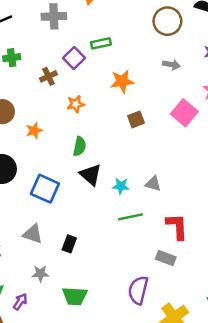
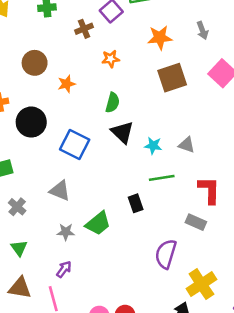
gray arrow: (171, 65) -> (202, 30), moved, turned 56
brown square: (136, 119) -> (172, 78), size x1.6
black rectangle: (69, 244) -> (136, 203), moved, turned -42
green trapezoid: (75, 296) -> (98, 223), moved, turned -45
purple arrow: (20, 302) -> (64, 269), moved

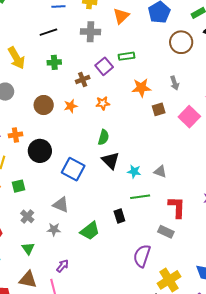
brown square: (172, 78) -> (159, 109), moved, size x0.6
orange star: (66, 84) -> (71, 106), moved
gray star: (66, 232) -> (54, 229), moved

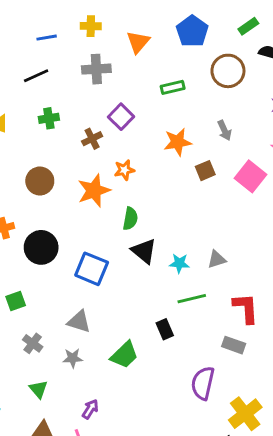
green rectangle: (127, 56) -> (173, 87), moved
orange star: (71, 106) -> (94, 191), moved, size x1.6
gray triangle: (160, 172) -> (217, 259), turned -32

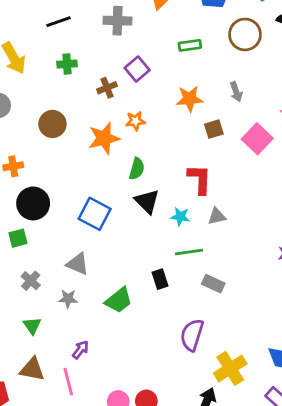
black circle: (41, 247) -> (33, 203), moved
red L-shape: (246, 308) -> (200, 179), moved
gray rectangle: (234, 345) -> (213, 284), moved

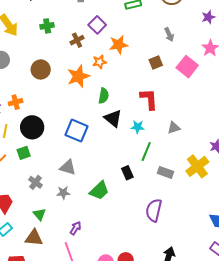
orange star: (190, 99) -> (119, 45), moved
gray triangle: (217, 216) -> (174, 128), moved
green line: (189, 252) -> (146, 151), turned -54
yellow cross: (230, 368) -> (197, 166), moved
brown triangle: (32, 369) -> (34, 238), moved

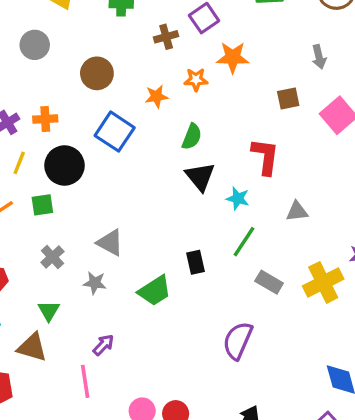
orange star: (78, 76) -> (156, 96), size x0.6
blue square: (77, 131) -> (115, 132), moved
black rectangle: (127, 173) -> (196, 262), moved

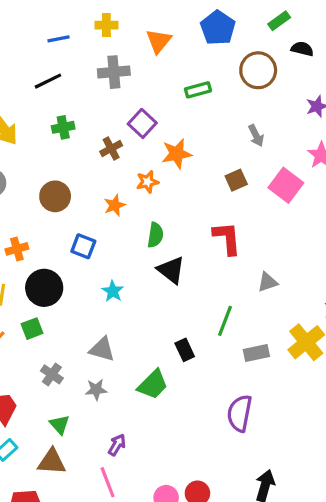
blue square: (115, 132) -> (83, 246), size x0.7
cyan star: (238, 198) -> (113, 291), moved, turned 30
gray rectangle: (269, 282) -> (256, 353), turned -30

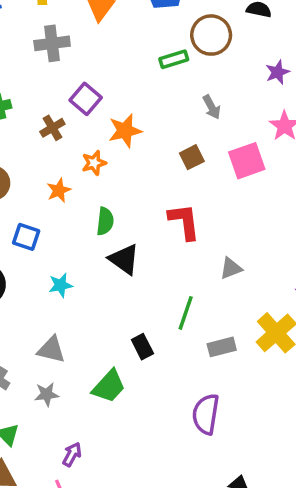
green rectangle: (198, 90) -> (174, 59), moved
pink square: (286, 185) -> (247, 161), turned 36
cyan star: (113, 291) -> (61, 285), turned 30

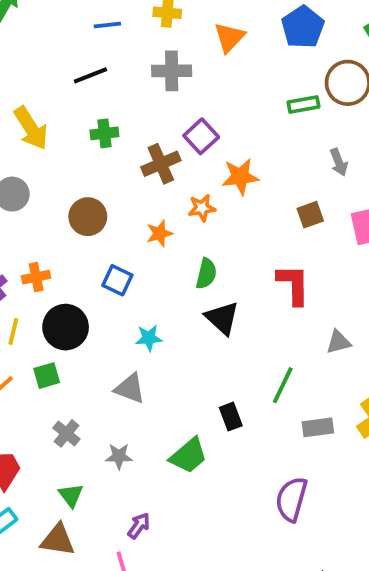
brown cross: (52, 128) -> (161, 164), size x1.4
gray triangle: (51, 350) -> (130, 388), moved

